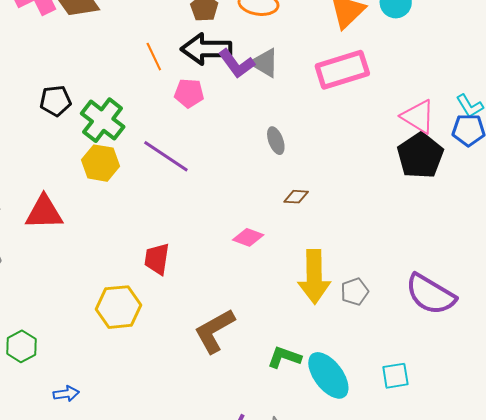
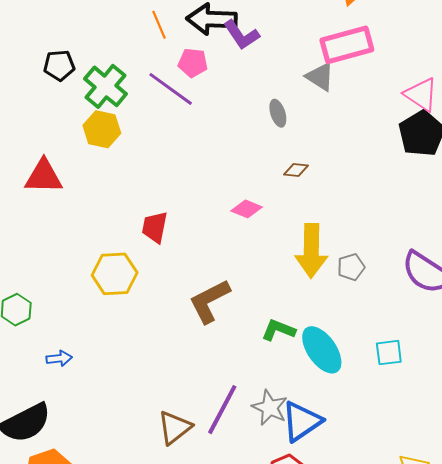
gray triangle: (265, 63) -> (320, 77), moved
purple line: (166, 156) -> (171, 89), moved

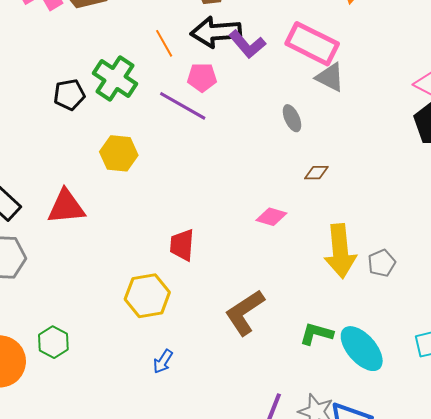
pink rectangle: (347, 45) -> (312, 44), moved, turned 48
green cross: (106, 86) -> (115, 79), moved
blue arrow: (59, 358) -> (163, 361), moved, turned 135

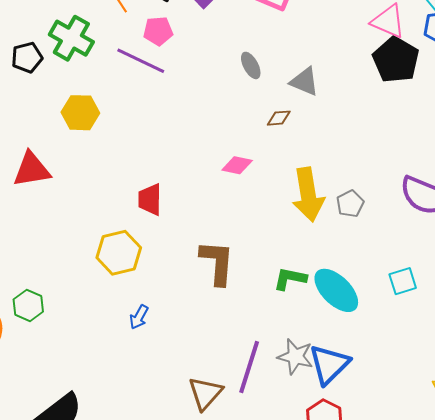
gray triangle: (330, 77) -> (304, 81), moved
brown L-shape: (245, 312) -> (217, 262), turned 132

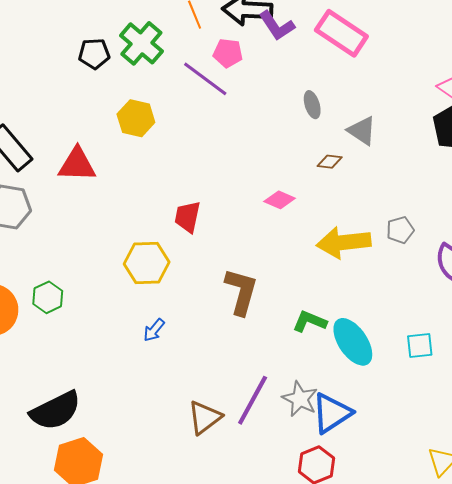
yellow arrow: (308, 195) -> (344, 242), turned 82
gray pentagon: (350, 204) -> (400, 230), moved

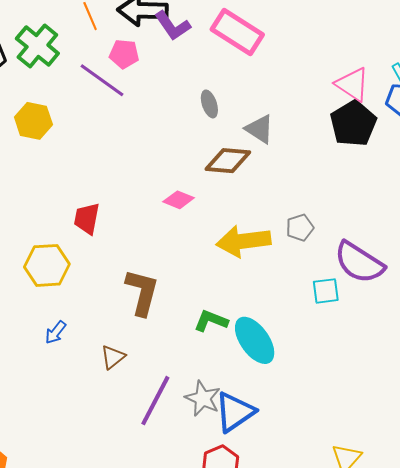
brown diamond: (330, 162) -> (228, 161), size x1.8
cyan square: (420, 346) -> (326, 291), moved
brown triangle: (205, 418) -> (113, 357), moved, size x0.7

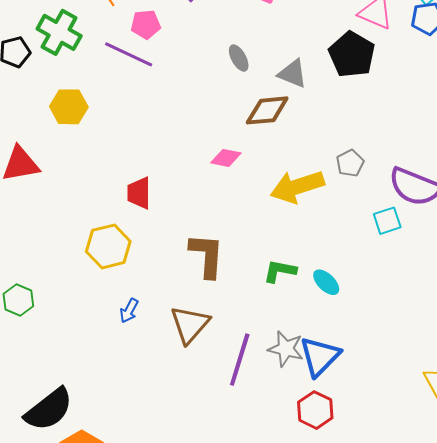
black pentagon: (353, 124) -> (352, 54), moved
cyan ellipse: (255, 340) -> (326, 282), size x0.6
brown triangle: (113, 357) -> (190, 324), size x1.6

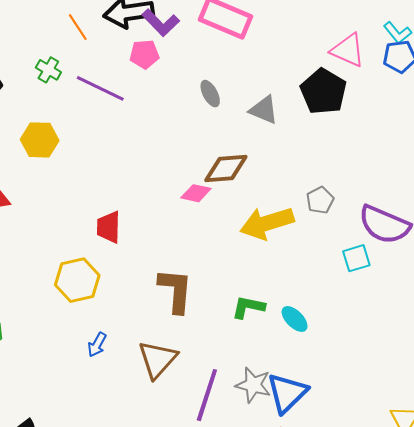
pink pentagon: (146, 24) -> (144, 54), moved
green cross: (59, 32) -> (48, 70), moved, size x0.6
brown diamond: (267, 110) -> (226, 168), moved

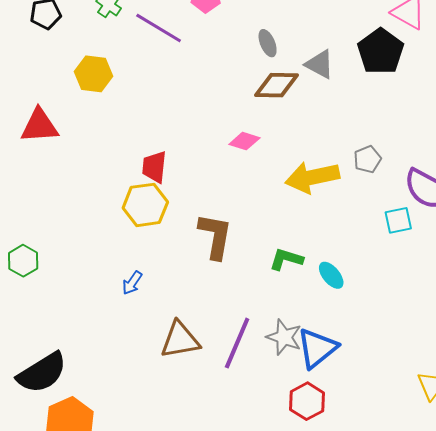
brown diamond: (226, 168) -> (276, 85), moved
yellow hexagon: (77, 280) -> (145, 205), moved
brown triangle: (158, 359) -> (180, 340), moved, turned 33

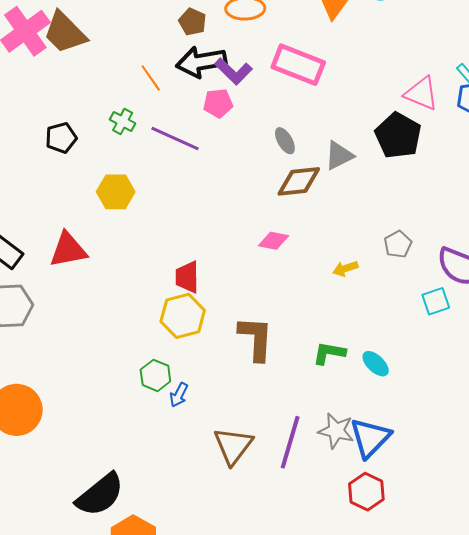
gray triangle: (320, 64) -> (339, 156), turned -48
yellow arrow: (312, 177) -> (345, 269), size x0.5
green hexagon: (23, 261) -> (155, 375), moved
brown triangle: (180, 340) -> (233, 446), turned -36

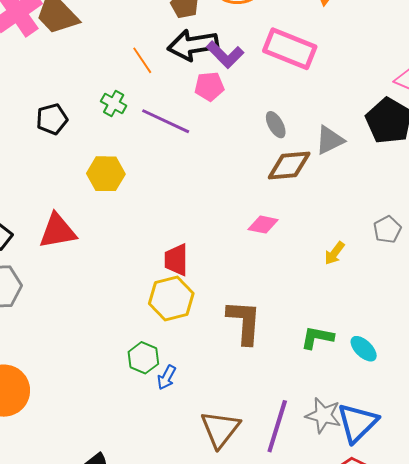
yellow arrow: (345, 269) -> (334, 253), turned -35

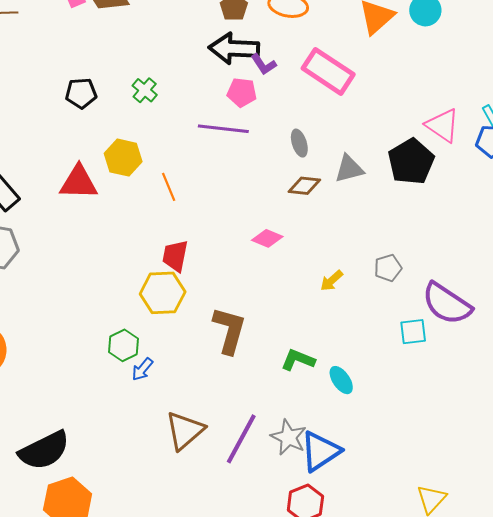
purple L-shape: (225, 55) -> (264, 64), size x0.7
orange line: (142, 60) -> (169, 187), moved
purple line: (166, 121) -> (223, 129), moved, turned -30
brown diamond: (289, 166) -> (304, 186), size x0.7
red triangle: (58, 231) -> (79, 182), moved

